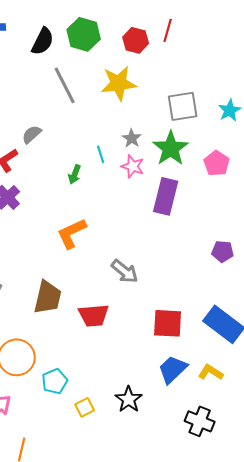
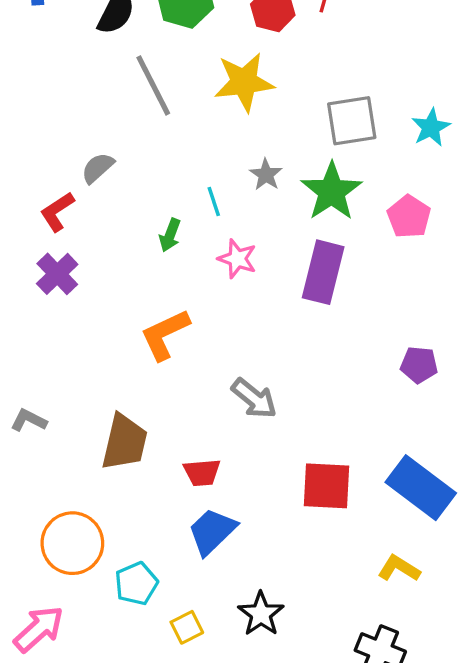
pink star: (133, 166) -> (237, 259), moved
red trapezoid: (94, 315) -> (202, 472), size x0.7
blue trapezoid: (173, 369) -> (212, 531), moved

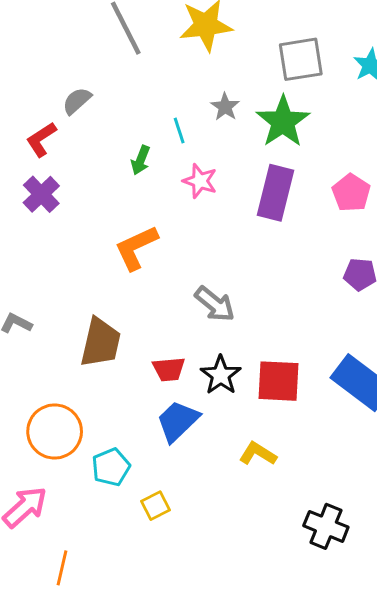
pink pentagon: (409, 217) -> (351, 193), moved
yellow L-shape: (399, 568) -> (258, 454), moved
black star: (261, 614) -> (221, 375), moved

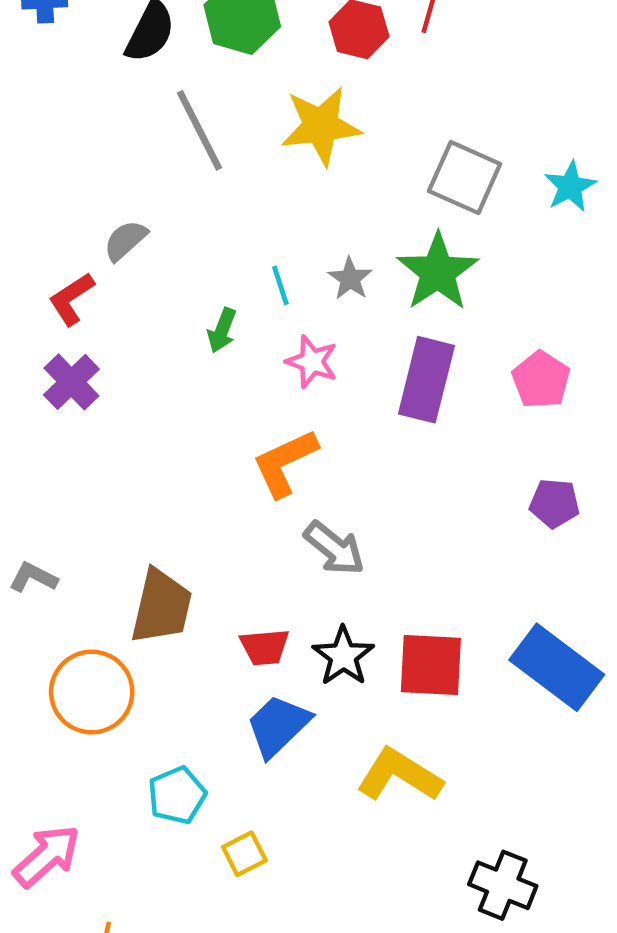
gray square: (301, 59) -> (465, 178), turned 33
gray star: (225, 107) -> (350, 279), moved
orange L-shape: (136, 248) -> (285, 463), moved
orange circle: (55, 432) -> (92, 692), moved
yellow L-shape: (258, 454) -> (399, 775), size x1.5

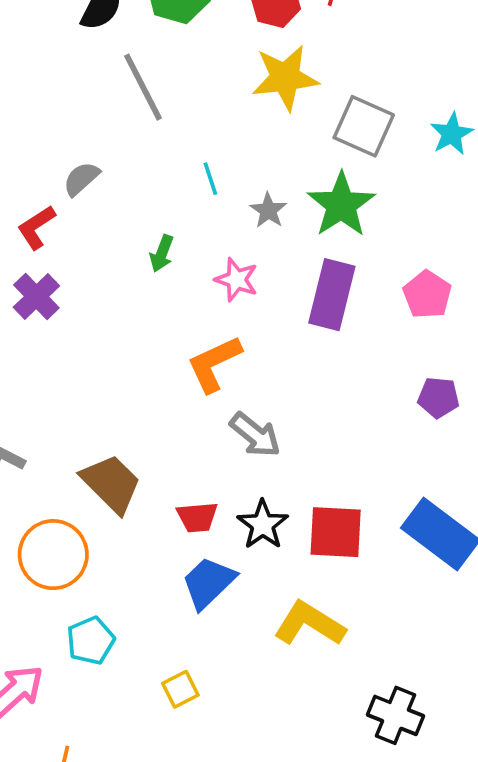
yellow star: (321, 126) -> (285, 78), moved
cyan line: (280, 285) -> (210, 179), moved
brown trapezoid: (161, 607) -> (111, 484), turned -58
cyan pentagon: (177, 795) -> (91, 641), moved

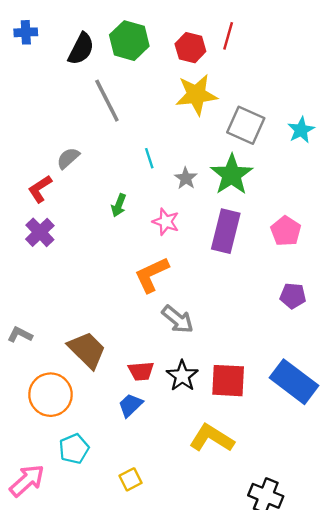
blue trapezoid: (208, 583) -> (130, 405), moved, size x0.7

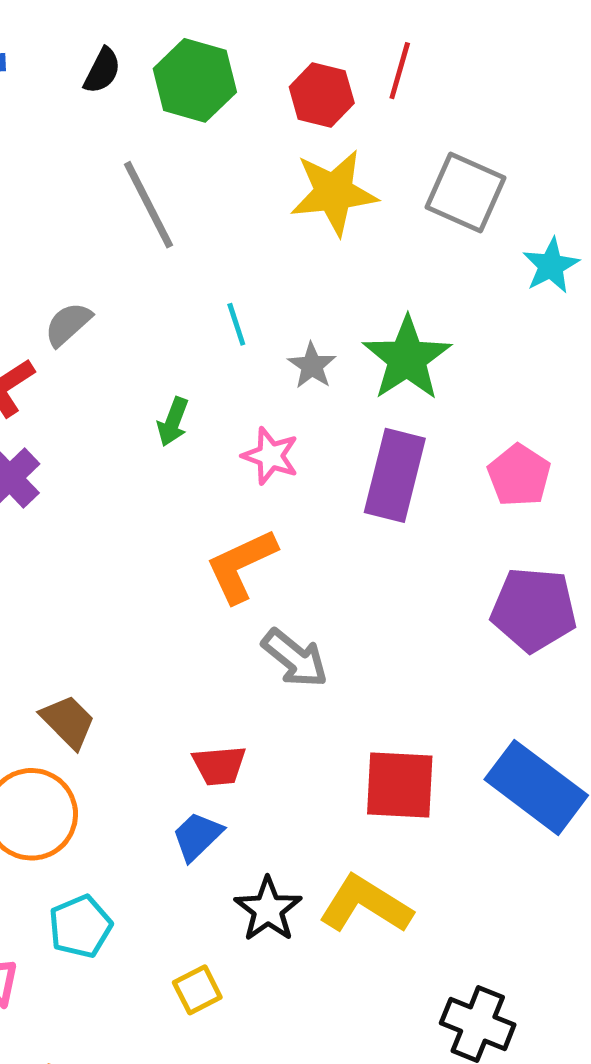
black semicircle: (81, 49) -> (102, 71), moved, size x0.7
gray square: (246, 125) -> (465, 193), moved
purple pentagon: (293, 296) -> (534, 609), size x1.6
brown trapezoid: (87, 350) -> (68, 722), moved, size x0.7
black star: (182, 376) -> (268, 909), moved

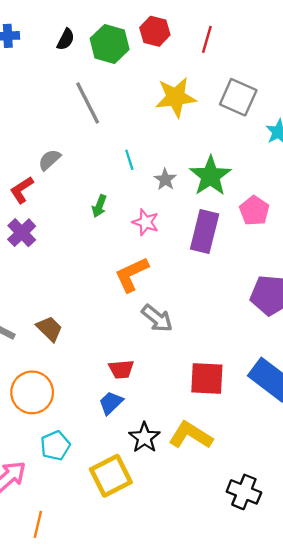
red hexagon: (322, 95) -> (155, 31), moved
pink pentagon: (519, 475) -> (254, 211), moved
brown trapezoid: (68, 722) -> (49, 329), moved
yellow square: (197, 990) -> (111, 476), size x1.8

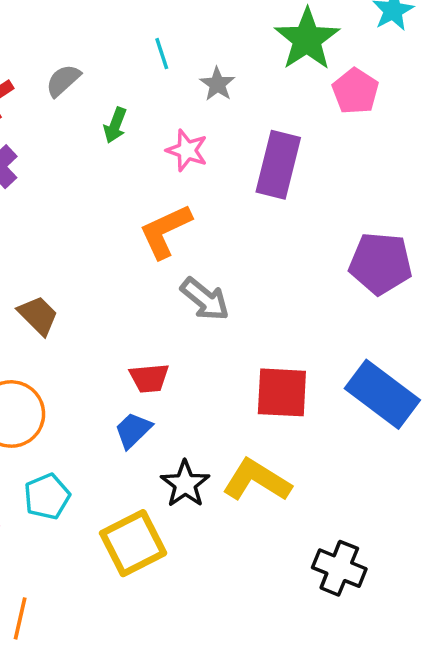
gray semicircle: (49, 160) -> (63, 80), moved
green star: (210, 176) -> (307, 39), moved
pink pentagon: (254, 211) -> (355, 91), moved

